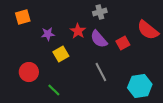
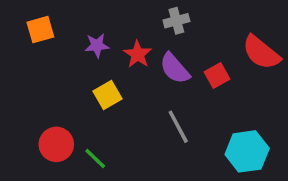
purple star: (48, 34) -> (97, 45), moved
red circle: (29, 72) -> (56, 144), moved

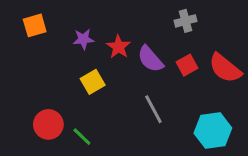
gray cross: (176, 21) -> (185, 21), moved
red semicircle: (261, 53) -> (225, 68), moved

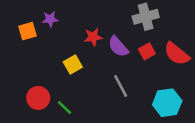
gray cross: (185, 21) -> (146, 17), size x1.5
orange square: (35, 25) -> (27, 31), moved
purple star: (83, 39) -> (50, 19), moved
red star: (118, 47) -> (93, 37), turned 30

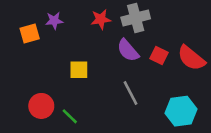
gray cross: (146, 17) -> (136, 18), moved
red star: (93, 37) -> (101, 19), moved
red square: (147, 51) -> (159, 56), turned -35
yellow square: (73, 64) -> (79, 70), turned 30

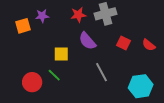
purple semicircle: (128, 50) -> (87, 41), moved
red semicircle: (191, 58) -> (149, 45), size x0.6
green line: (70, 116) -> (54, 75), moved

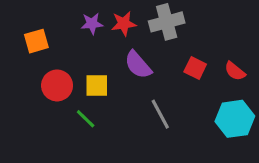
purple star: (42, 16) -> (92, 24), moved
red circle: (32, 82) -> (57, 85), moved
cyan hexagon: (141, 86) -> (235, 119), moved

